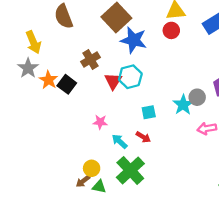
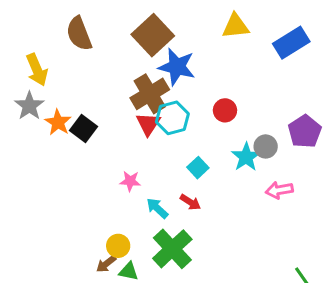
red circle: (171, 30) -> (225, 110), moved
brown cross: (90, 59) -> (150, 94), moved, size x1.4
cyan square: (149, 112) -> (198, 168), turned -32

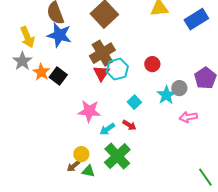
blue star: (177, 67) -> (59, 35), moved
pink star: (130, 181) -> (89, 111), size x1.6
cyan arrow: (157, 208) -> (107, 129), turned -77

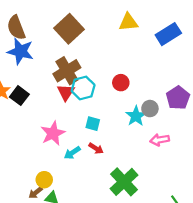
cyan square: (134, 102) -> (93, 124), moved, turned -32
pink star: (89, 111) -> (53, 133), turned -30
green cross: (117, 156) -> (124, 182), moved

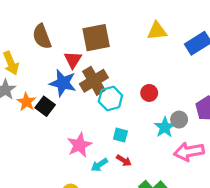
brown square: (69, 29) -> (96, 38), turned 32
blue star: (20, 51) -> (63, 83), moved
red triangle: (66, 92) -> (73, 60), moved
pink arrow: (160, 140) -> (189, 152), size x1.5

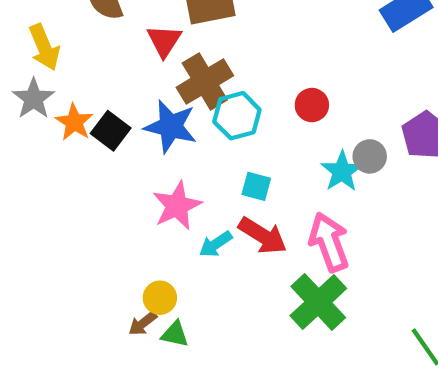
blue star: (63, 83) -> (171, 126), moved
pink arrow: (189, 152) -> (329, 242), moved, turned 80
red arrow: (124, 160) -> (263, 236), size x1.6

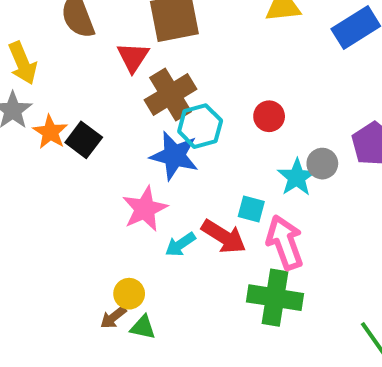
blue star: (171, 126) -> (174, 156), moved
cyan square: (256, 186) -> (251, 209), moved
green cross: (318, 302) -> (275, 298), turned -38

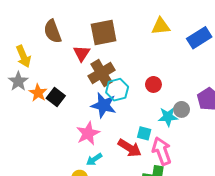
cyan star: (297, 177) -> (168, 117), turned 30
cyan arrow: (180, 244) -> (94, 159), moved

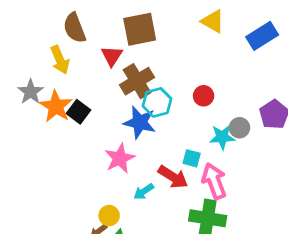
yellow triangle: (161, 26) -> (213, 21), turned 36
yellow arrow: (23, 56) -> (60, 60), moved
orange star: (38, 93) -> (56, 106), size x1.4
cyan arrow: (94, 159) -> (144, 192), moved

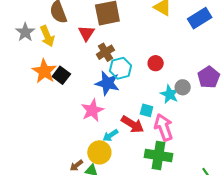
brown cross: (137, 81) -> (105, 52), size x0.7
gray star: (31, 92) -> (25, 32), moved
cyan star: (222, 137) -> (170, 94), turned 30
yellow circle: (109, 216) -> (99, 152), moved, size x1.5

